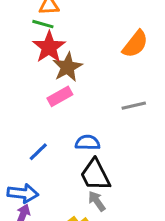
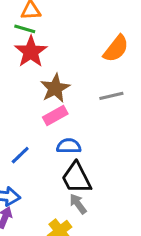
brown star: (68, 67) -> (55, 88), moved
pink rectangle: (60, 96) -> (55, 116), moved
gray line: (134, 106) -> (111, 96), moved

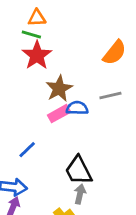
blue semicircle: (69, 146) -> (77, 108), moved
gray arrow: (78, 204) -> (80, 194), turned 48

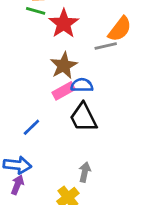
red star: (37, 55) -> (64, 24), moved
gray line: (110, 96) -> (106, 46), moved
black trapezoid: (79, 170) -> (83, 117), moved

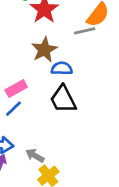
pink rectangle: (64, 91) -> (16, 89), moved
gray arrow: (85, 172) -> (35, 156), moved, turned -72

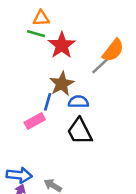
gray line: (85, 31) -> (100, 66), turned -30
blue line: (13, 109) -> (48, 102), moved, turned -30

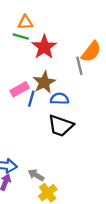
gray line: (100, 66) -> (79, 66), turned -60
pink rectangle: (35, 121) -> (20, 89), moved
black trapezoid: (80, 131) -> (61, 126), turned -44

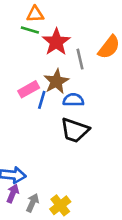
gray line: (79, 66) -> (80, 59), moved
gray arrow: (36, 175) -> (33, 203), moved, turned 84

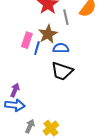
pink rectangle: (29, 89) -> (27, 40), turned -42
purple arrow: (13, 193) -> (15, 90), moved

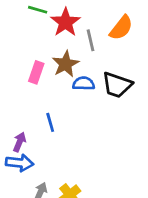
blue line: (37, 48) -> (50, 122), moved, turned -32
black trapezoid: (62, 71) -> (117, 85), moved

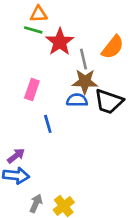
brown star: (65, 64) -> (85, 82), moved, turned 30
blue line: (50, 122) -> (48, 124), moved
purple arrow: (20, 142) -> (16, 156), turned 30

